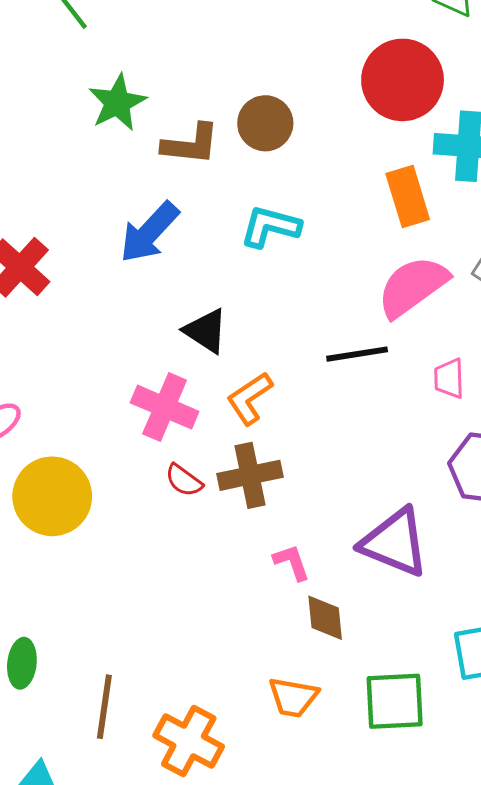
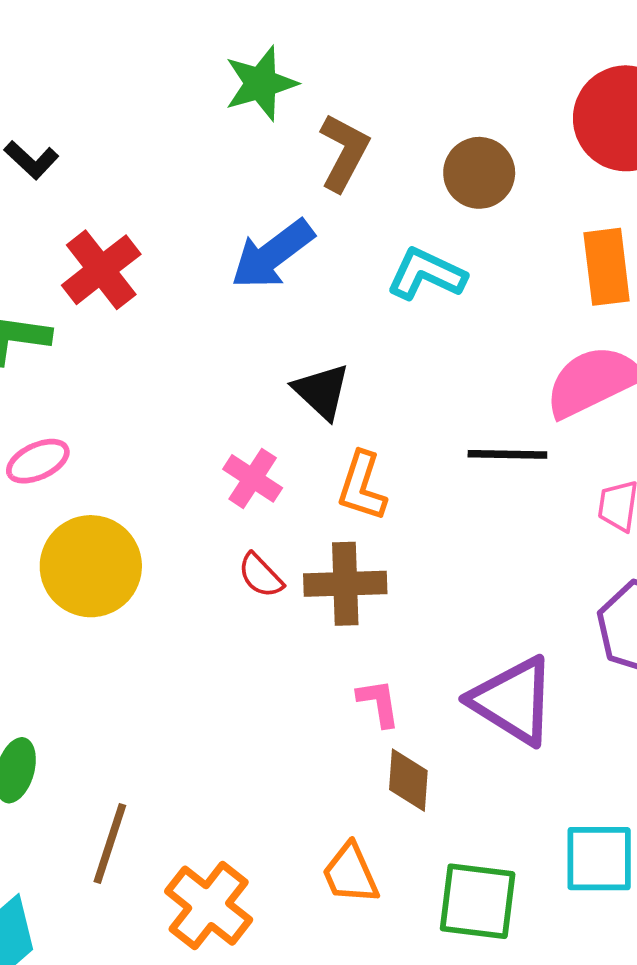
brown circle: (265, 123) -> (479, 173), moved
brown L-shape: (191, 144) -> (344, 152), turned -78
orange L-shape: (250, 398) -> (362, 486), turned -48
pink cross: (165, 407) -> (253, 478), size x0.7
orange trapezoid: (293, 697) -> (350, 874), turned 46

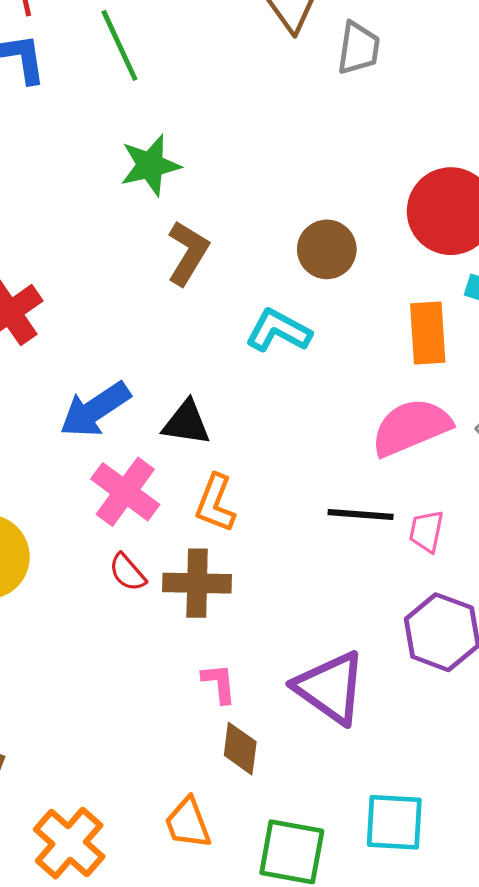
brown L-shape: (344, 152) -> (188, 253), moved
blue arrow: (272, 254) -> (95, 410), moved
black triangle: (322, 391) -> (186, 423), turned -38
black line: (507, 454) -> (361, 515), moved
pink cross: (253, 478) -> (125, 492), size x1.4

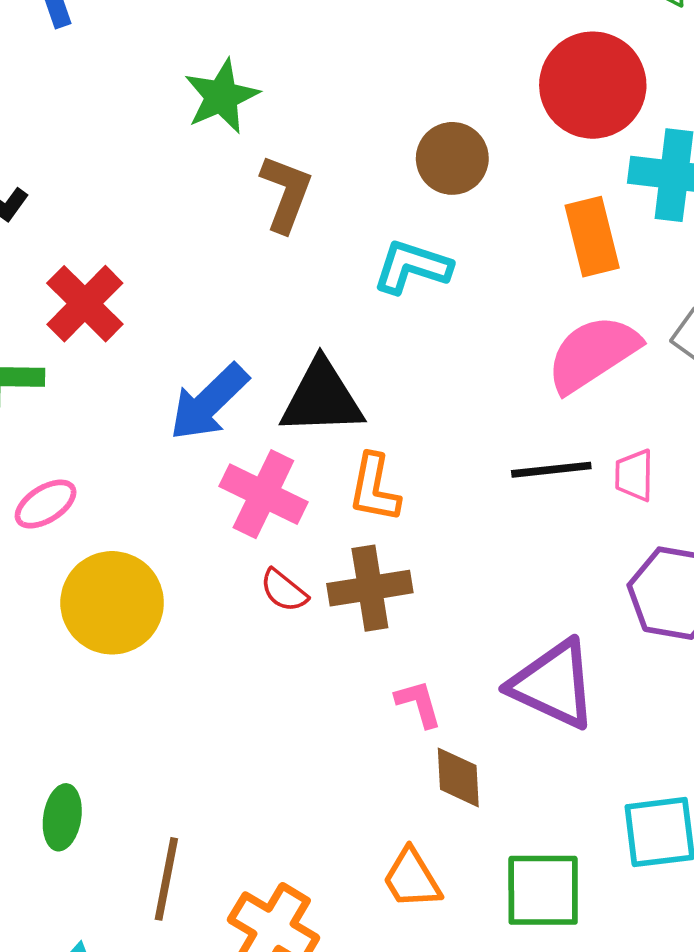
black triangle: (186, 423) -> (322, 398), size x1.4

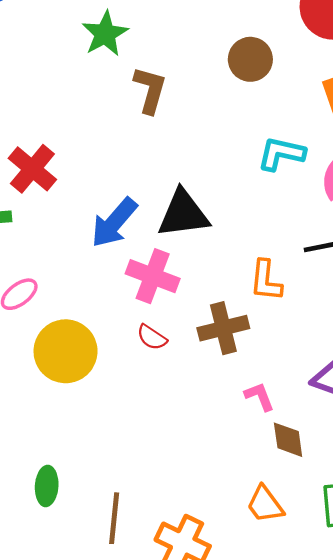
cyan L-shape: (412, 267) -> (281, 154), moved
orange L-shape: (374, 488) -> (266, 281), moved
red semicircle: (284, 590) -> (152, 337), moved

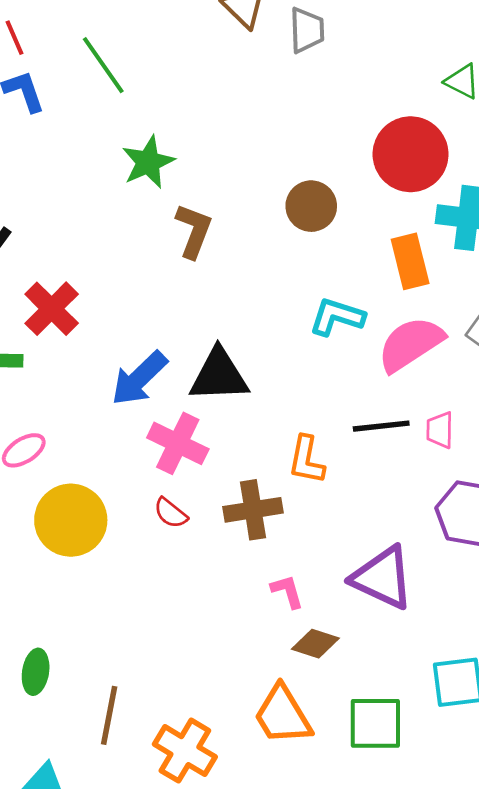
brown diamond: (288, 440) -> (315, 644), turned -69
orange trapezoid: (265, 504) -> (283, 715), size x1.4

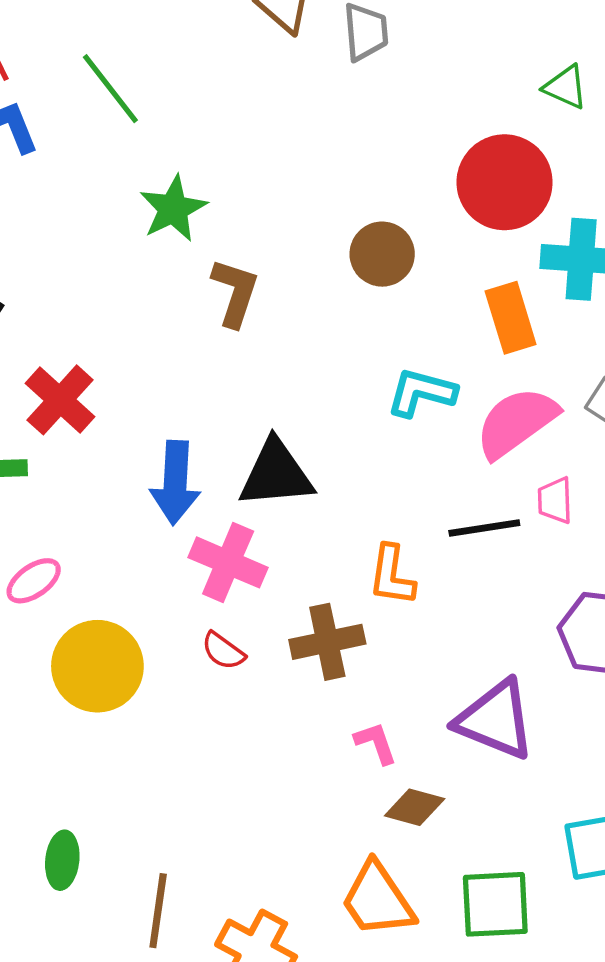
blue arrow: (139, 378) -> (175, 483), turned -40
pink trapezoid: (440, 430) -> (555, 500), moved

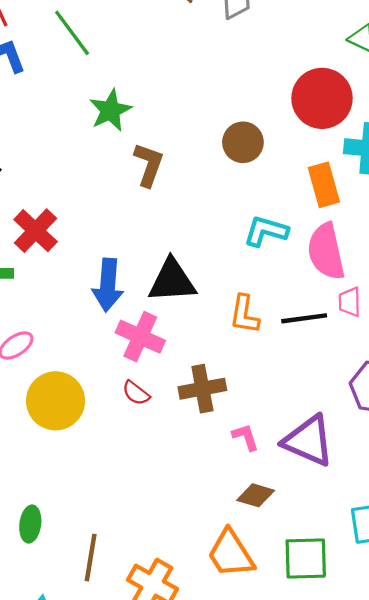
pink semicircle: (516, 422) -> (326, 251), turned -68
orange L-shape: (392, 575) -> (244, 314), moved
pink L-shape: (376, 743) -> (246, 437), moved

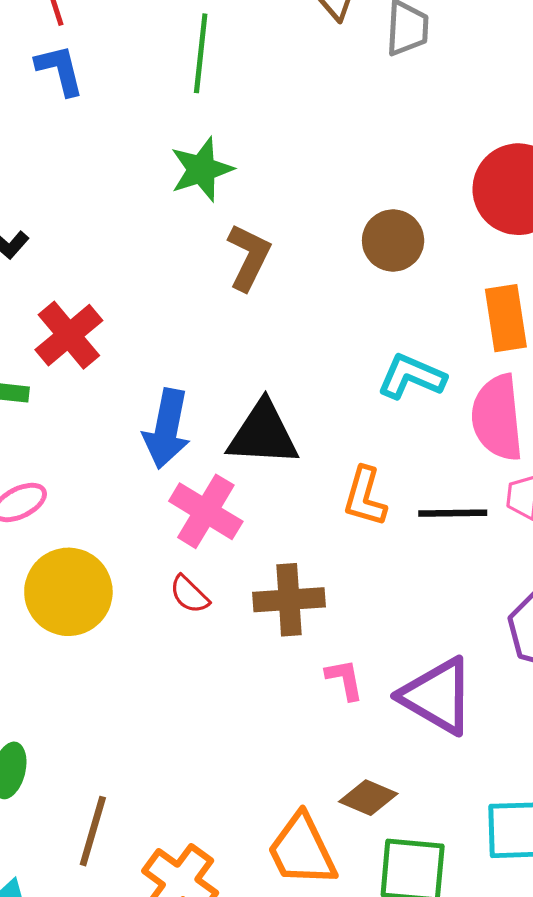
green line: (72, 33) -> (201, 53), moved, turned 36
brown diamond: (256, 495) -> (368, 798), moved

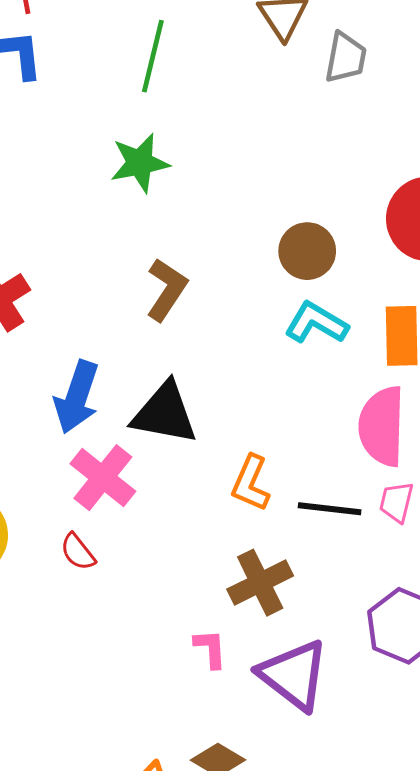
brown L-shape: (249, 257) -> (167, 290), moved
cyan L-shape: (411, 377) -> (316, 323), moved
brown cross: (289, 600) -> (260, 583), moved, turned -30

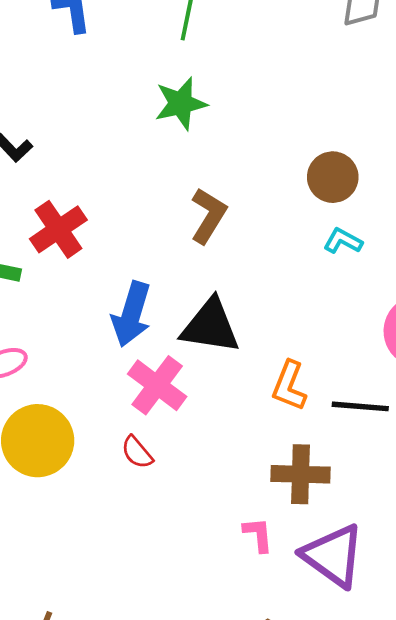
cyan L-shape: (316, 323) -> (343, 241), size x0.7
brown cross: (260, 583) -> (301, 474), turned 30

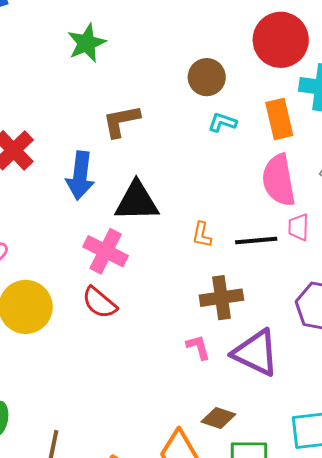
brown L-shape: (208, 216) -> (121, 121), turned -123
blue arrow: (131, 314) -> (80, 176), moved
orange L-shape: (289, 386) -> (202, 235), size x0.7
red semicircle: (137, 452) -> (100, 303), size x1.4

